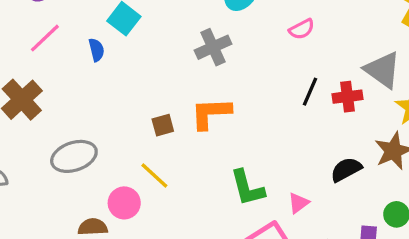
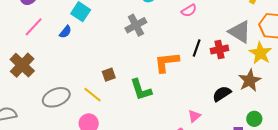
blue semicircle: (96, 50) -> (65, 32), turned 56
orange L-shape: (211, 113) -> (167, 62), moved
yellow line: (154, 175) -> (92, 95), moved
green L-shape: (247, 188) -> (141, 90), moved

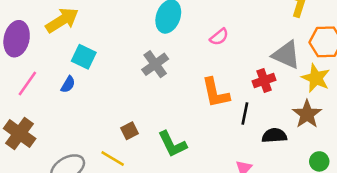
black line: (197, 48) -> (245, 114), moved
orange L-shape: (167, 62) -> (216, 93), moved, turned -88
black semicircle: (222, 94) -> (274, 136), turned 36

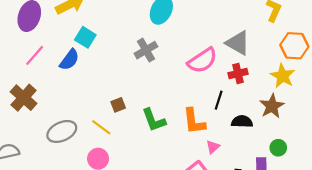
pink semicircle: (219, 37) -> (202, 60), moved, size x1.8
gray triangle: (286, 55) -> (238, 43), moved
blue semicircle: (68, 84) -> (69, 60), size x1.5
orange L-shape: (216, 93) -> (194, 121), moved

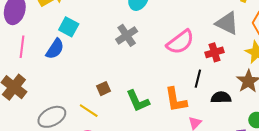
gray triangle: (238, 43) -> (227, 23), moved
pink line: (35, 55) -> (22, 47), turned -30

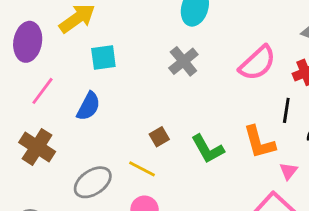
cyan square: (69, 27) -> (103, 57), turned -30
pink line: (22, 47) -> (43, 91), turned 35
blue semicircle: (55, 49) -> (89, 106), moved

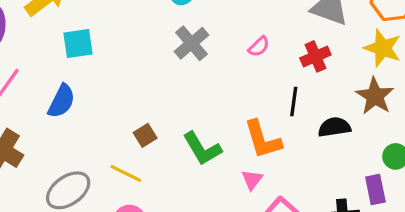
gray cross: (183, 61) -> (192, 43), moved
pink semicircle: (257, 63) -> (259, 47), size x0.5
pink triangle: (288, 171) -> (252, 180), moved

